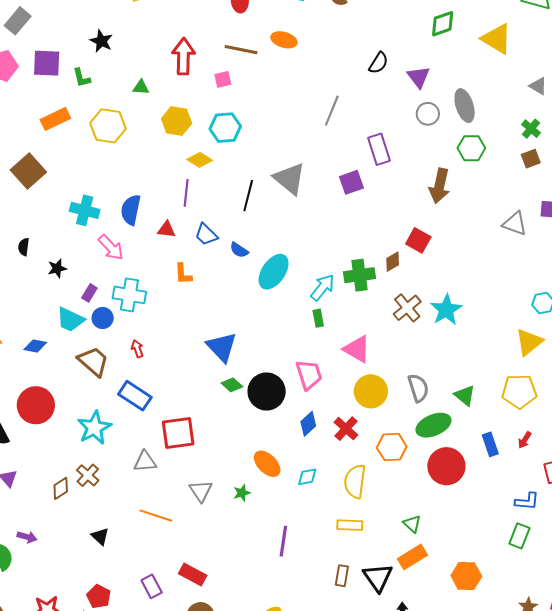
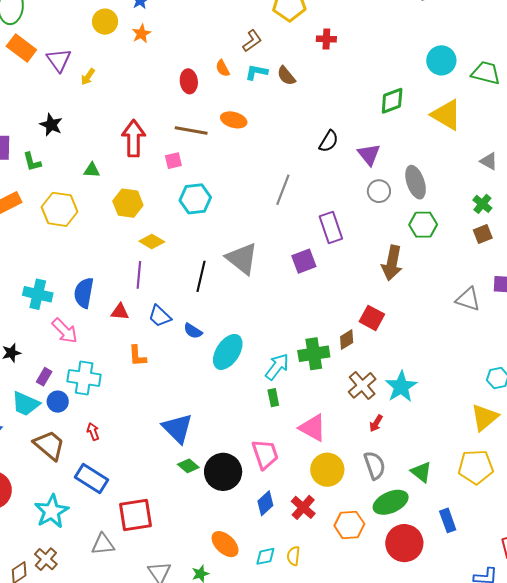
cyan hexagon: (225, 128) -> (195, 199), moved
red arrow: (525, 440) -> (376, 423), moved
yellow semicircle: (355, 481) -> (293, 556), moved, size x0.6

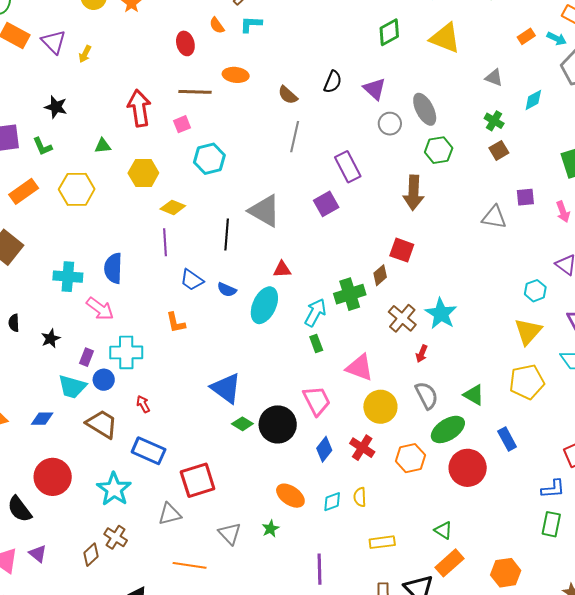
brown semicircle: (286, 76) -> (288, 95), moved
red triangle: (120, 312) -> (282, 269), moved

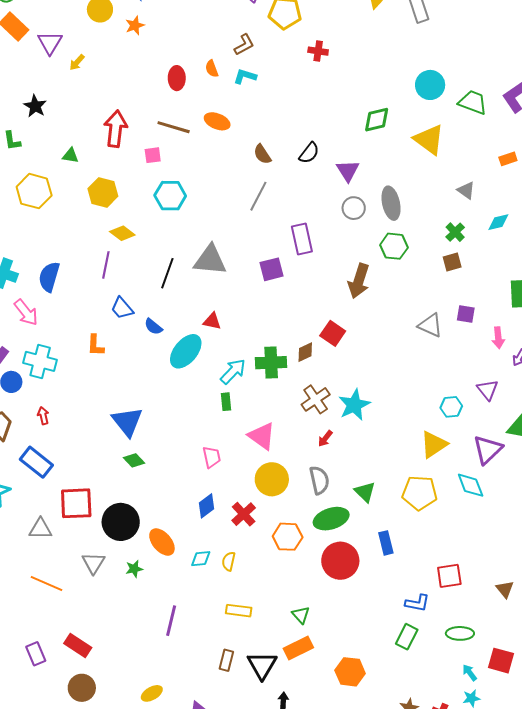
gray triangle: (265, 211) -> (210, 260), turned -39
pink trapezoid: (317, 401) -> (212, 457), size x0.7
black circle: (278, 424) -> (121, 522), moved

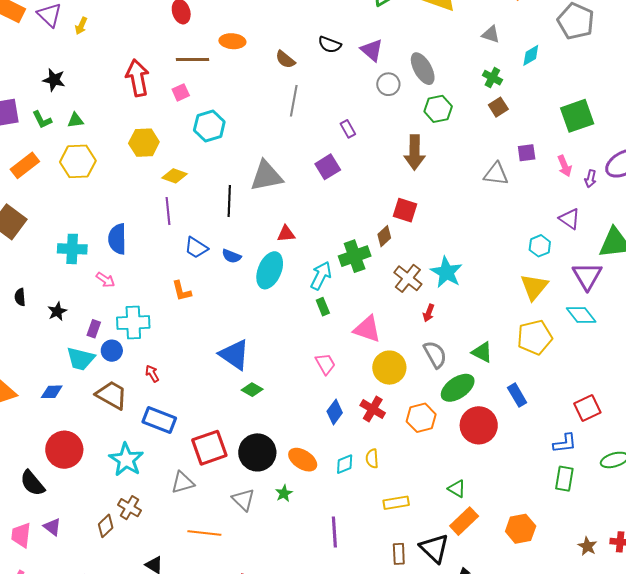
black semicircle: (309, 153) -> (330, 45), turned 90
green triangle: (70, 156) -> (75, 120), moved
purple rectangle: (302, 239) -> (348, 129), size x0.6
pink arrow: (26, 312) -> (106, 280), size x0.7

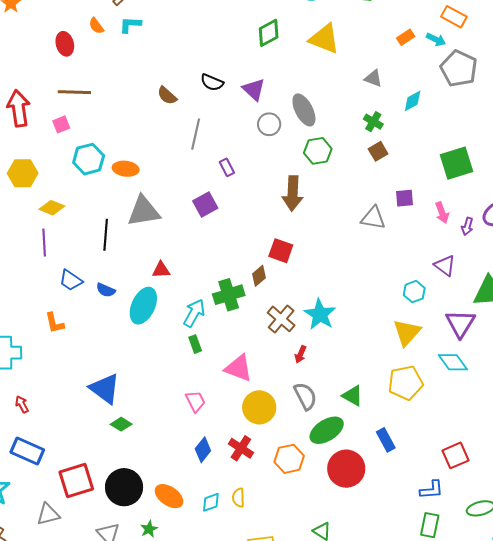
orange ellipse: (232, 41) -> (126, 169), moved
gray line: (294, 101) -> (196, 134), moved

